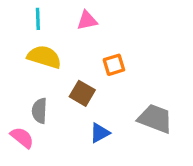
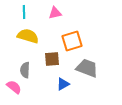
orange square: (114, 65) -> (72, 41), size x1.5
brown square: (82, 93) -> (52, 59), turned -35
gray trapezoid: (155, 119) -> (87, 68), moved

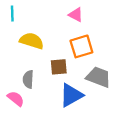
cyan line: (24, 12) -> (12, 14), moved
pink triangle: (55, 13) -> (76, 15), moved, turned 40
blue triangle: (63, 84) -> (71, 95), size x1.6

